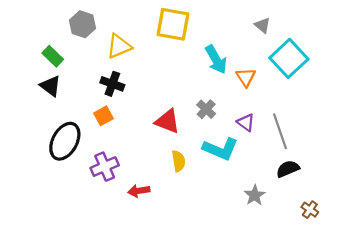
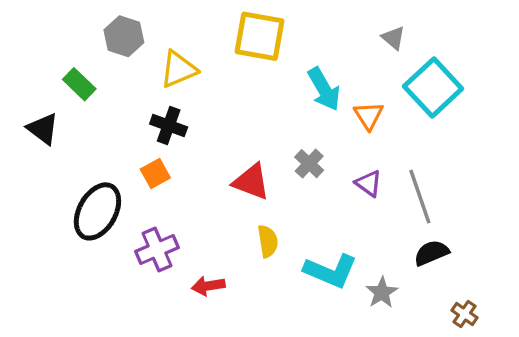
black triangle: (51, 86) -> (43, 129), moved
cyan L-shape: (220, 149) -> (331, 271), moved

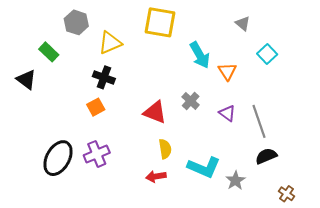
cyan square: (433, 87) -> (267, 54), size x0.6
black ellipse: (97, 211) -> (58, 158), moved
red arrow: (208, 286) -> (156, 176), moved

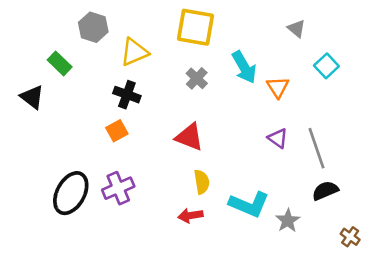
gray cross: (191, 101) -> (197, 78), moved

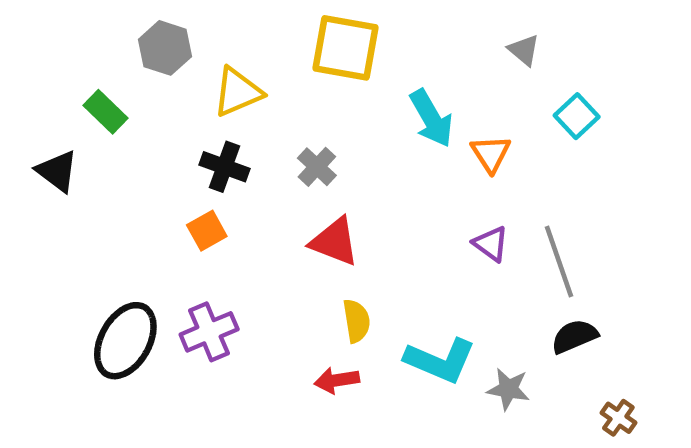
gray cross: (197, 78) -> (317, 167), moved
gray star: (288, 221) -> (508, 389), turned -30

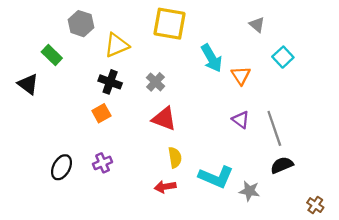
purple cross: (209, 332) -> (103, 163), size x0.7
black ellipse: (125, 341) -> (62, 167), size x0.7
brown cross: (618, 418) -> (315, 205), moved

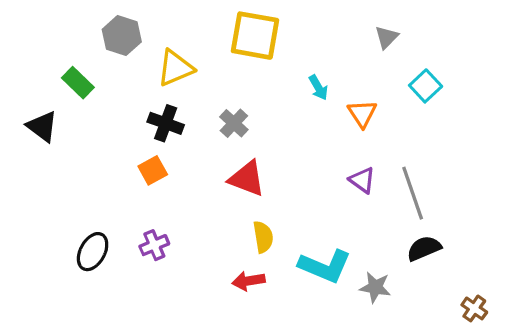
gray triangle: (257, 25) -> (387, 37), turned 35
cyan arrow: (212, 58) -> (318, 88), size x0.6

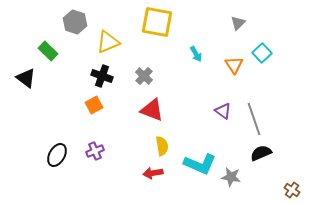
orange triangle: (362, 114) -> (234, 65), moved

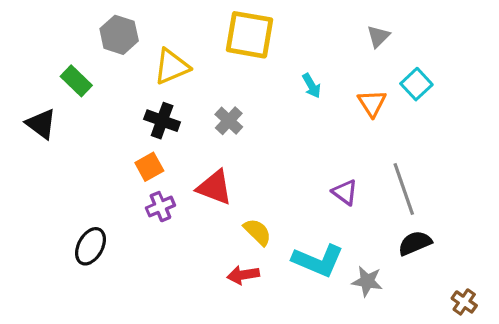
red triangle: (152, 110) -> (215, 187), moved
purple triangle: (223, 111) -> (345, 192), moved
yellow semicircle: (162, 146) -> (257, 232), turned -36
purple cross: (95, 151) -> (160, 207), moved

